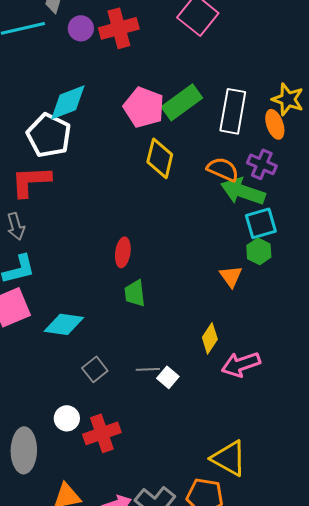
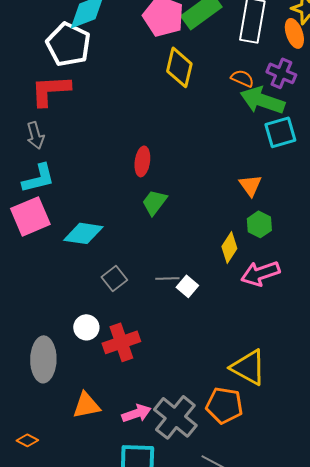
orange semicircle: (223, 169) -> (242, 78), size x0.7
green hexagon: (259, 251) -> (259, 224), moved
green trapezoid: (135, 293) -> (154, 202), turned 44

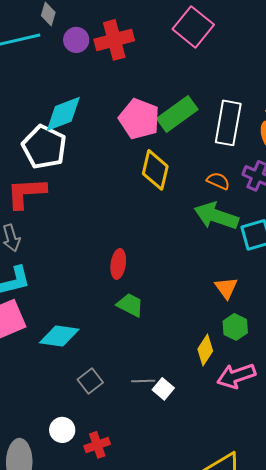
green arrow: (262, 100) -> (216, 216), moved
green trapezoid: (154, 202) -> (130, 305), turned 80
red cross: (121, 342) -> (97, 445), size x0.7

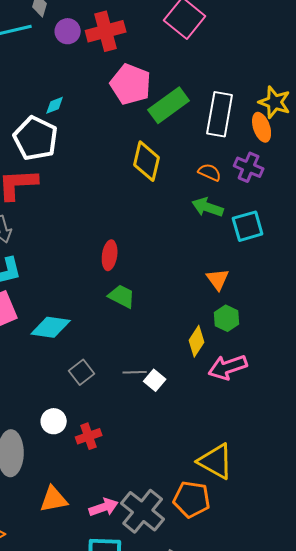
cyan diamond: (63, 114) -> (55, 105), size x0.5
pink pentagon: (139, 119) -> (131, 84), moved
green arrow: (216, 216) -> (208, 207), size x0.7

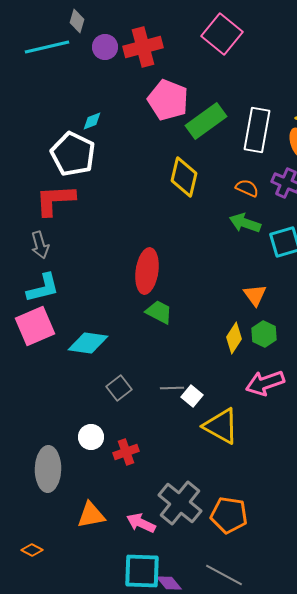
red ellipse: (110, 255) -> (147, 271), size x1.5
yellow diamond: (197, 341) -> (234, 338), moved
yellow triangle: (216, 461) -> (221, 426), moved
pink arrow: (104, 507) -> (141, 523), turned -136
gray cross: (143, 511) -> (180, 503), moved

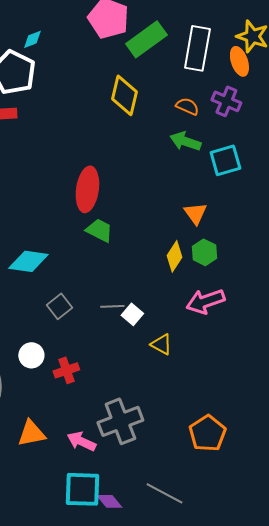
yellow triangle: (221, 426) -> (161, 344), size x0.6
gray cross: (180, 503) -> (120, 421), turned 30
orange pentagon: (229, 515) -> (207, 433), moved, turned 30

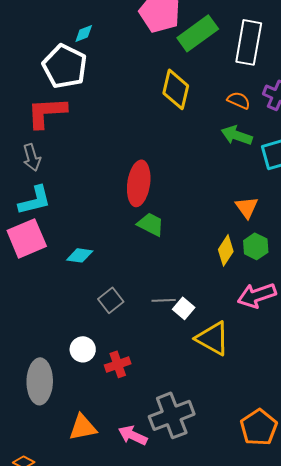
cyan diamond: (28, 261) -> (80, 255), size x0.7
yellow triangle: (161, 344) -> (213, 338), size x1.6

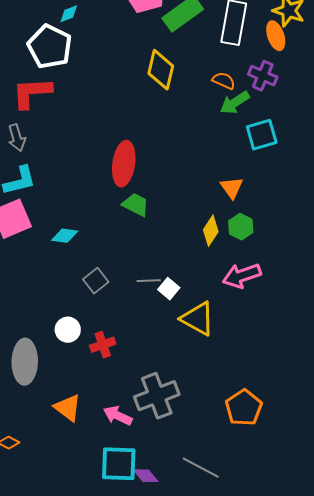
green arrow: (237, 135) -> (235, 103), moved, turned -52
orange triangle: (83, 427) -> (68, 408), turned 48

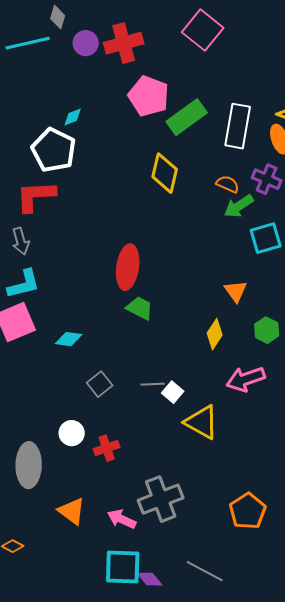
green hexagon: (241, 227) -> (267, 330), moved

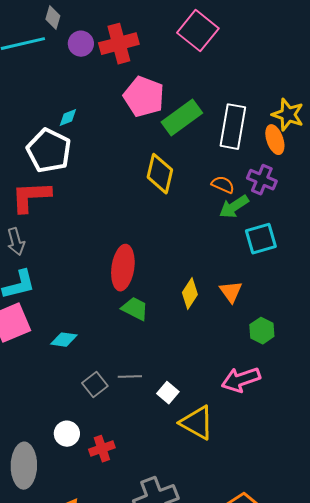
yellow diamond: (215, 334) -> (190, 294), moved
gray line: (153, 384) -> (130, 377), moved

